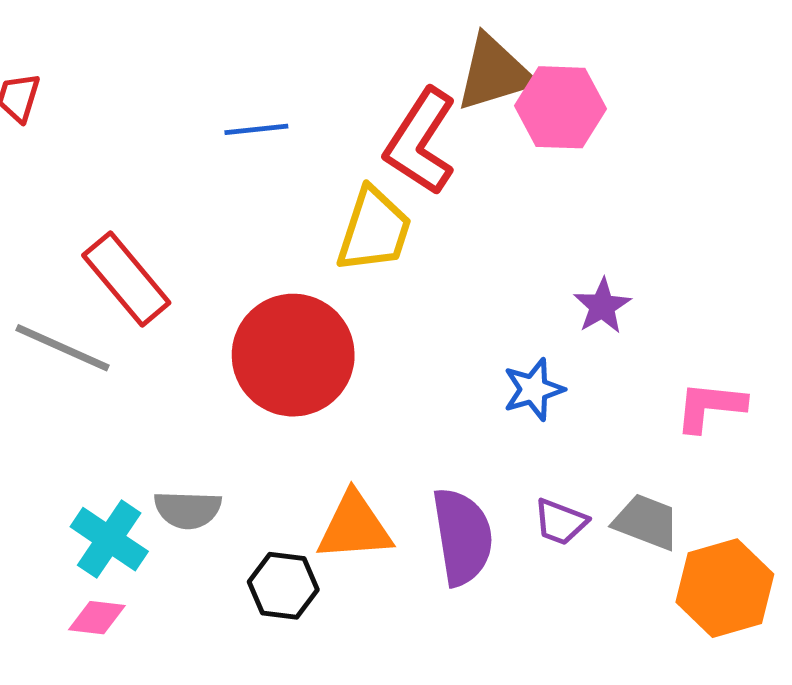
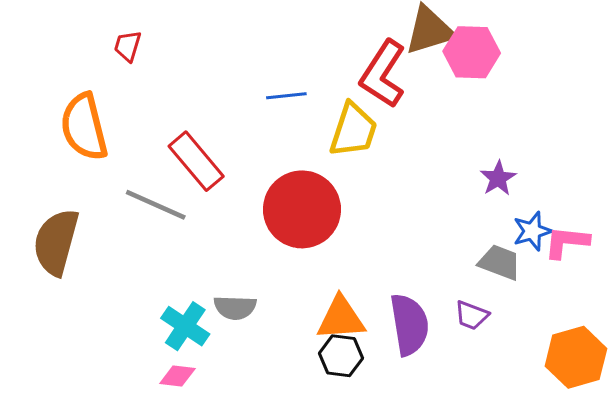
blue line: (256, 129) -> (286, 96), moved
blue star: (534, 389) -> (532, 231), moved
gray trapezoid: (646, 522) -> (500, 262), moved
black hexagon: (283, 586) -> (341, 356), moved

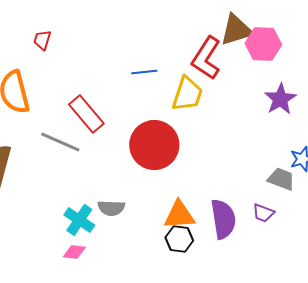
purple star: (498, 178) -> (280, 99), moved, size x1.4

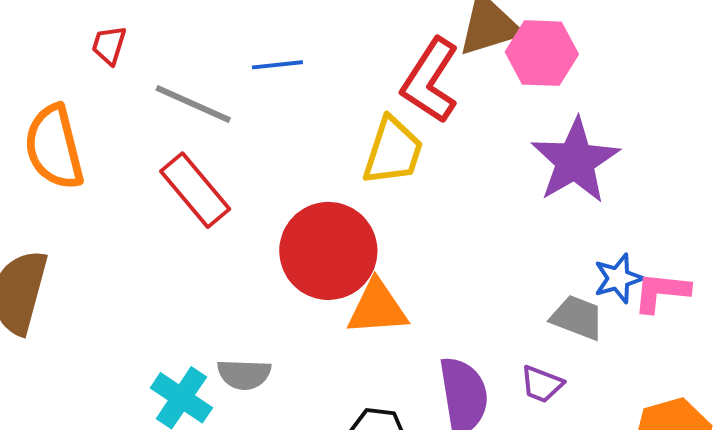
blue line: (144, 72) -> (277, 65), moved
purple star: (280, 99) -> (575, 161), size x1.4
gray line: (60, 142) -> (193, 104), moved
orange triangle: (179, 215) -> (377, 308), moved

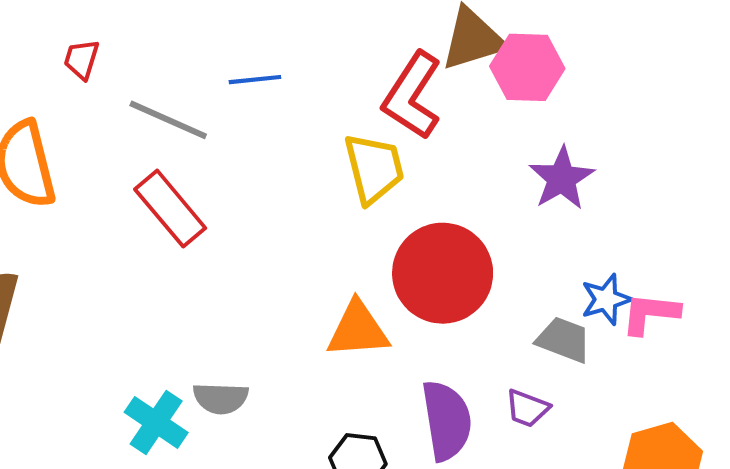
yellow trapezoid: (393, 151) -> (374, 168), turned -32
purple star: (575, 161) -> (562, 178), size x0.7
red circle: (328, 251) -> (443, 273), moved

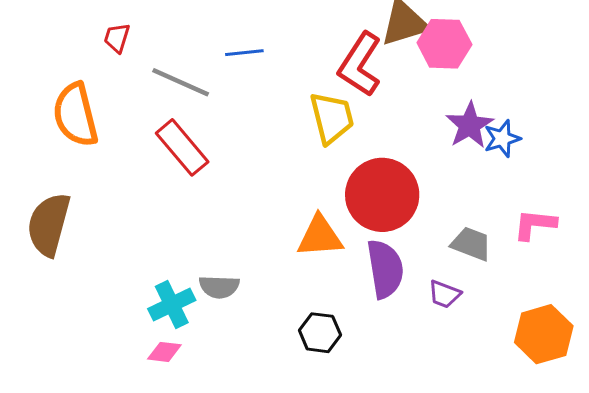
blue star: (606, 299) -> (502, 139), moved
purple semicircle: (447, 420) -> (385, 269), moved
cyan cross: (156, 422) -> (172, 305), turned 30

